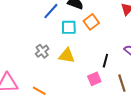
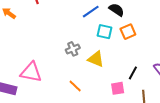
orange line: (39, 91) -> (75, 86), moved

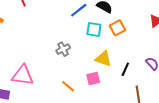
yellow triangle: (96, 59) -> (103, 59), moved
pink square: (118, 88) -> (93, 79), moved

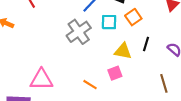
gray cross: (63, 49) -> (79, 32), moved, size x1.6
black line: (125, 69) -> (146, 44), moved

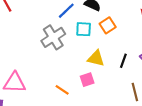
black line: (146, 44) -> (123, 61), moved

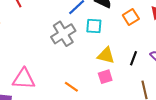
orange square: (108, 25) -> (131, 17), moved
pink square: (87, 80) -> (105, 77), moved

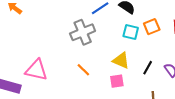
cyan square: (94, 26) -> (131, 32), moved
orange line: (71, 87) -> (83, 70), moved

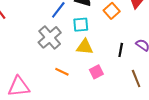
cyan square: (131, 32) -> (81, 25), moved
yellow triangle: (121, 60) -> (85, 47), moved

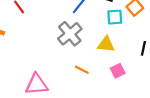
cyan square: (81, 25) -> (115, 17), moved

